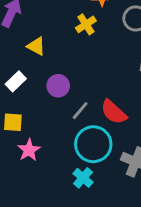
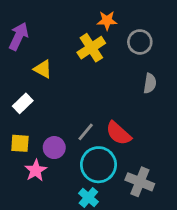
yellow cross: (86, 24) -> (91, 48), size x1.4
purple circle: (58, 86) -> (54, 148), moved

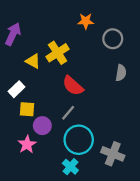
yellow cross: (91, 48) -> (58, 53), moved
red semicircle: (118, 133) -> (73, 86), moved
yellow square: (20, 143) -> (27, 109), moved

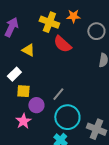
yellow cross: (58, 53) -> (49, 22), moved, turned -36
red semicircle: (73, 86) -> (62, 44), moved

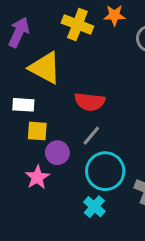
red semicircle: (62, 44) -> (90, 102), moved, turned -36
yellow triangle: (28, 50) -> (45, 68), size x1.6
white rectangle: (14, 74) -> (23, 105), turned 48

